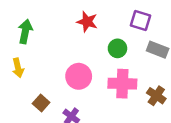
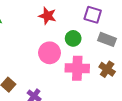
pink circle: (79, 76) -> (50, 53), moved
brown cross: (156, 96) -> (107, 69), moved

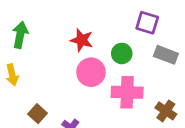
red star: (47, 16) -> (82, 40), moved
brown cross: (107, 69) -> (166, 111), moved

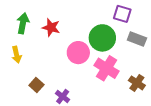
red star: (82, 40) -> (51, 27), moved
green circle: (122, 53) -> (102, 38), size x1.6
pink cross: (127, 92) -> (107, 68), turned 30

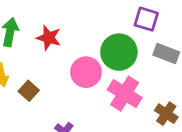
brown square: (36, 85) -> (29, 91), moved

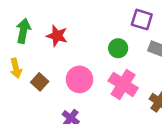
green circle: (119, 52) -> (118, 48), size x0.6
pink circle: (86, 72) -> (79, 79), moved

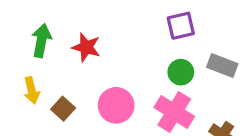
purple square: (142, 20) -> (181, 26), moved, turned -30
green circle: (118, 48) -> (181, 72), moved

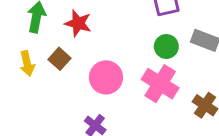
brown square: (63, 109) -> (60, 59), moved

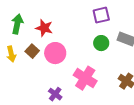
pink circle: (106, 77) -> (55, 53), moved
pink cross: (160, 84) -> (85, 78), moved

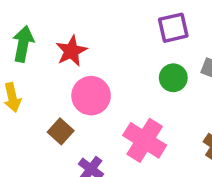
red star: (44, 28) -> (71, 51), turned 30
brown square: (32, 51) -> (61, 131), moved

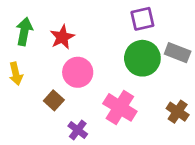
green circle: (173, 78) -> (142, 58), size x1.6

